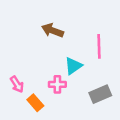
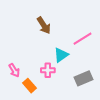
brown arrow: (52, 30) -> (44, 25), turned -144
pink line: (99, 46) -> (82, 39), turned 60

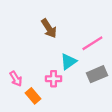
gray rectangle: (83, 78) -> (97, 74), moved

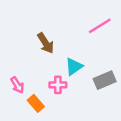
brown arrow: (49, 28) -> (46, 43), moved
pink line: (92, 43) -> (100, 26), moved

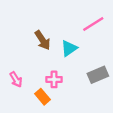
cyan triangle: (74, 66) -> (69, 48), moved
orange rectangle: (36, 103) -> (42, 97), moved

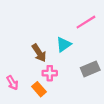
brown arrow: (42, 40) -> (39, 53), moved
pink arrow: (16, 79) -> (12, 83), moved

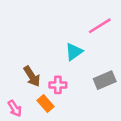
brown arrow: (39, 53) -> (32, 76), moved
pink arrow: (12, 83) -> (15, 108), moved

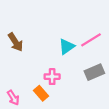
pink line: (100, 26) -> (91, 40), moved
brown arrow: (32, 76) -> (15, 42), moved

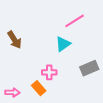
pink line: (91, 40) -> (75, 21), moved
pink arrow: (13, 98) -> (12, 92), turned -56

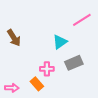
pink line: (75, 21) -> (82, 20), moved
gray rectangle: (89, 68) -> (74, 63), moved

